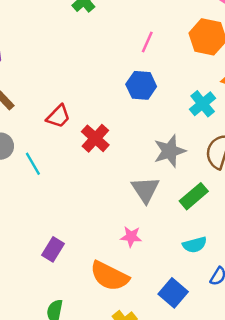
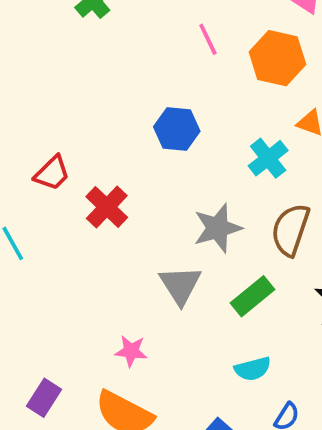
pink line: (147, 42) -> (208, 39), moved, turned -50
pink star: (131, 237) -> (131, 351), moved
purple rectangle: (53, 249) -> (44, 398), moved

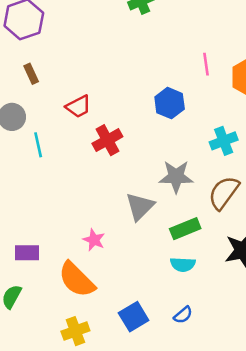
pink line: (208, 39) -> (206, 64), moved
cyan semicircle: (253, 369) -> (183, 264), moved
purple rectangle: (44, 398) -> (27, 253), turned 40

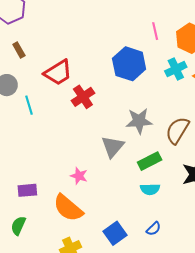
blue hexagon: (170, 103) -> (129, 64), size x1.4
red trapezoid: (78, 107) -> (58, 73), size x1.4
cyan cross: (224, 141) -> (176, 69), moved

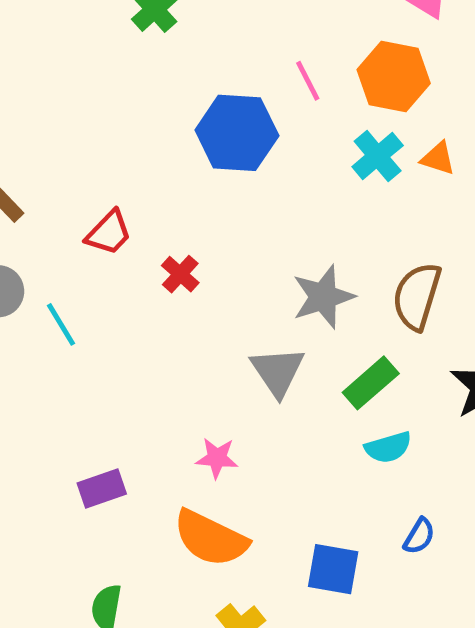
blue hexagon: (129, 64) -> (237, 133), moved
red trapezoid: (58, 73) -> (109, 233), size x0.7
red cross: (83, 97) -> (180, 274), size x0.7
purple rectangle: (27, 190) -> (102, 488), moved
blue square: (115, 233) -> (333, 569), turned -30

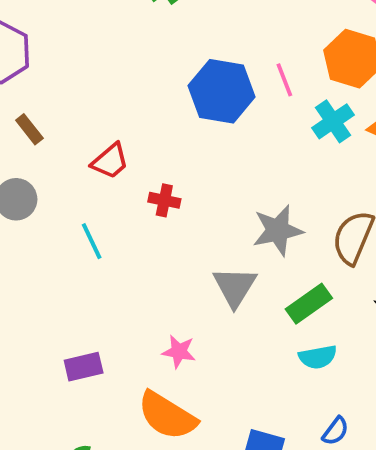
pink line: (308, 81) -> (284, 80), moved
red cross: (180, 274) -> (164, 200), turned -36
cyan line: (61, 324) -> (92, 241), moved

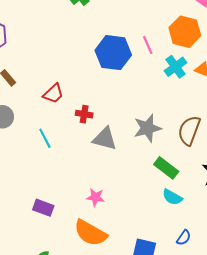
gray triangle: (235, 287) -> (105, 139), moved, turned -45
green rectangle: (309, 304) -> (166, 168), turned 75
cyan semicircle: (318, 357) -> (172, 197), turned 42
purple rectangle: (84, 367) -> (43, 208), turned 36

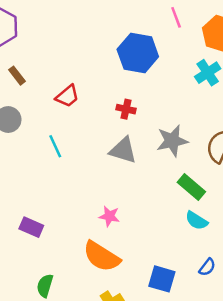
pink line: (148, 45) -> (176, 17), moved
red cross: (84, 114) -> (126, 109), moved
purple rectangle: (43, 208) -> (31, 227), moved

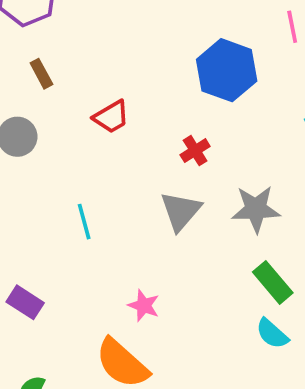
red cross: (126, 109) -> (195, 151), turned 36
cyan line: (55, 146) -> (84, 222), moved
gray triangle: (123, 150) -> (181, 211), turned 44

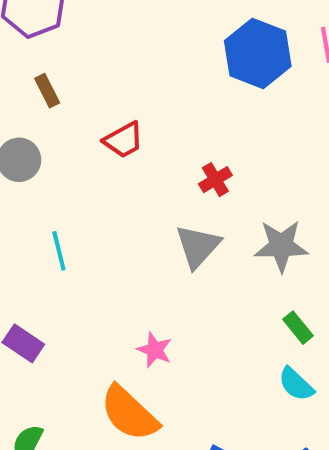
blue hexagon: (227, 70) -> (258, 53), moved
cyan line: (84, 222) -> (59, 251), moved
green rectangle: (273, 282) -> (298, 328), size x0.7

